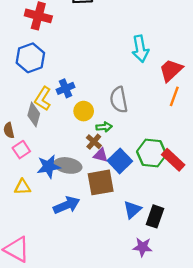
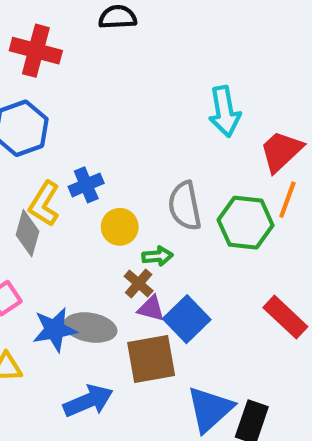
green hexagon: (152, 153) -> (246, 223), moved
blue triangle: (132, 210) -> (210, 409), size x1.4

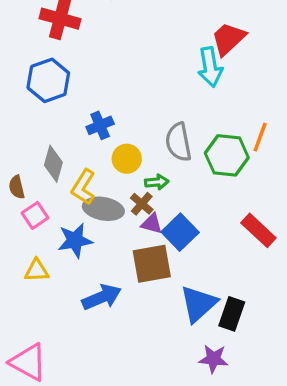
red trapezoid: (281, 151) -> (228, 39), moved
yellow L-shape: (44, 204) -> (83, 187), moved
gray ellipse: (90, 328) -> (103, 209), moved

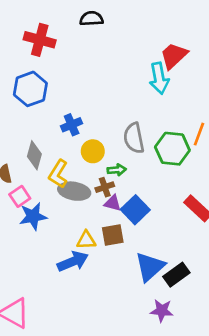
brown cross: (142, 204) -> (105, 187), turned 30
blue star: (75, 240) -> (33, 216), moved
brown square: (152, 264) -> (113, 235), size x0.7
yellow triangle: (37, 270) -> (86, 240), moved
black rectangle: (232, 314) -> (176, 275), turned 35

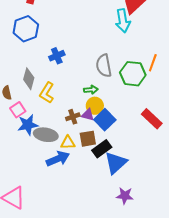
yellow circle: (93, 151) -> (95, 106), moved
brown cross: (105, 187) -> (73, 117), moved
gray ellipse: (74, 191) -> (46, 135), moved
black rectangle: (176, 275) -> (102, 149), moved

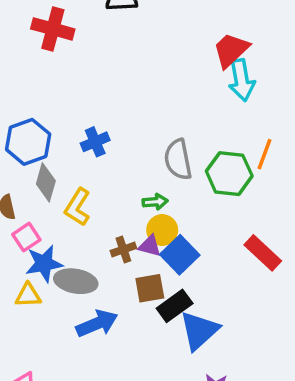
cyan arrow: (123, 21) -> (242, 80), moved
blue hexagon: (26, 29) -> (28, 142), moved
yellow triangle: (68, 143) -> (28, 295), moved

